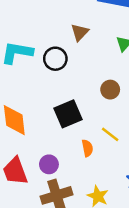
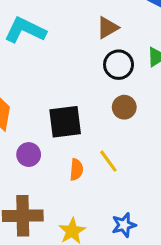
black circle: (55, 59) -> (119, 65), moved
purple circle: (49, 164) -> (29, 155), moved

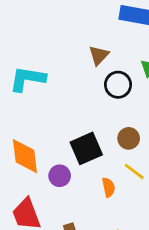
brown circle: (124, 107) -> (129, 138), moved
purple circle: (29, 155) -> (60, 176), moved

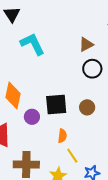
cyan L-shape: (27, 79) -> (32, 44), turned 36
yellow line: (134, 172) -> (72, 156), moved

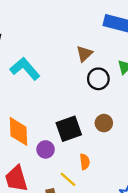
yellow line: (72, 156) -> (68, 179), moved

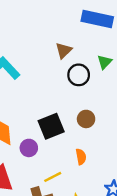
orange semicircle: (85, 162) -> (81, 157), moved
yellow line: (68, 179) -> (53, 177), turned -66

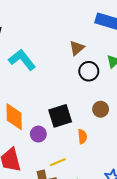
brown circle: (86, 119) -> (101, 109), moved
orange semicircle: (81, 157) -> (82, 137), moved

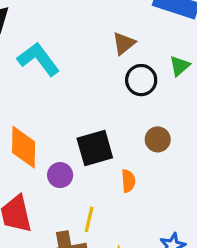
yellow line: (58, 162) -> (89, 219), turned -56

